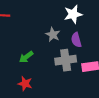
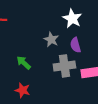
white star: (73, 14) -> (72, 19), turned -30
green arrow: (26, 57) -> (24, 63), turned 80

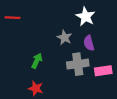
green arrow: (24, 63) -> (37, 61), turned 72

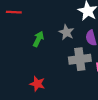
green arrow: (37, 61) -> (38, 39), moved

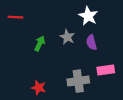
gray cross: (80, 59) -> (78, 81), moved

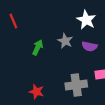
red line: (15, 17) -> (13, 21), turned 64
purple semicircle: (91, 42) -> (90, 46), turned -64

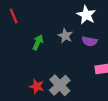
gray cross: (76, 85) -> (60, 85), moved, turned -35

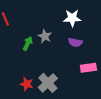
white star: (86, 15) -> (72, 18), turned -30
gray star: (65, 36) -> (45, 36), moved

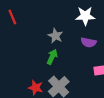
green arrow: (28, 43) -> (52, 57), moved

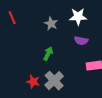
gray star: (55, 36) -> (51, 24), moved

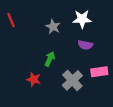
gray cross: (54, 81) -> (72, 80), moved
red star: (33, 82) -> (34, 79), moved

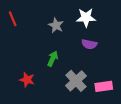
pink rectangle: (99, 72) -> (104, 86), moved
red star: (34, 79) -> (27, 80), moved

